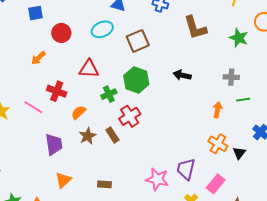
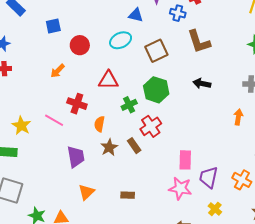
brown L-shape: (195, 28) -> (199, 42), moved
orange semicircle: (79, 112) -> (99, 124), turned -35
orange cross: (218, 144) -> (242, 180), moved
pink rectangle: (216, 184) -> (185, 160), moved, turned -36

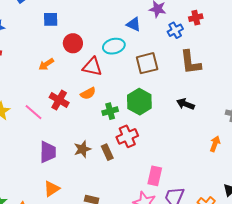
blue cross: (178, 13) -> (175, 30), turned 35
red triangle: (108, 80) -> (92, 67), moved
orange semicircle: (99, 124) -> (88, 93), moved, turned -140

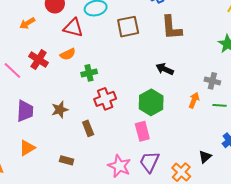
green hexagon: (139, 102) -> (151, 102), moved
orange arrow: (215, 144) -> (194, 100), moved
brown rectangle: (107, 152) -> (88, 128), moved
pink rectangle: (155, 176) -> (142, 131), moved, turned -30

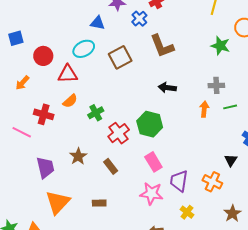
green hexagon: (151, 102) -> (150, 124), moved
pink rectangle: (142, 131) -> (153, 162), moved
orange triangle: (27, 148) -> (58, 202), size x1.5

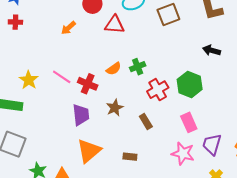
orange semicircle: (70, 101) -> (114, 69), moved
red cross: (44, 114) -> (88, 84), moved

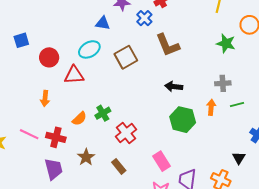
orange arrow: (68, 28) -> (45, 98), moved, turned -35
green hexagon: (190, 84) -> (183, 120), moved

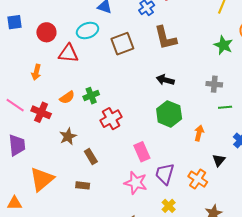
blue square: (21, 40) -> (15, 22), moved
orange arrow: (211, 107) -> (199, 133), moved
brown rectangle: (119, 166) -> (91, 157), moved
purple trapezoid: (53, 169) -> (17, 145), moved

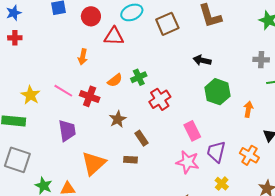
black arrow: (165, 80) -> (202, 60), moved
brown rectangle: (83, 185) -> (130, 160), moved

